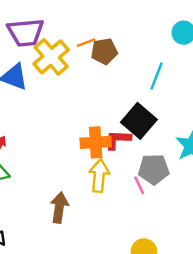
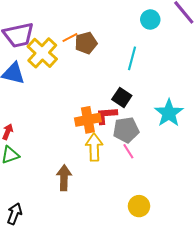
black square: (139, 121) -> (122, 98), size x0.7
gray pentagon: (154, 169) -> (126, 130), moved

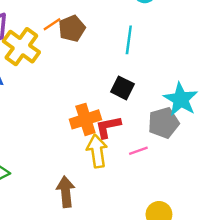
red L-shape: (106, 115) -> (108, 127), moved
gray pentagon: (126, 130) -> (164, 123), moved
pink line: (128, 151) -> (138, 151), turned -70

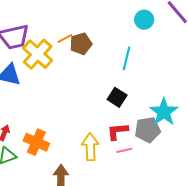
orange cross: (85, 119) -> (36, 142), moved, turned 35
red L-shape: (108, 127) -> (118, 131), moved

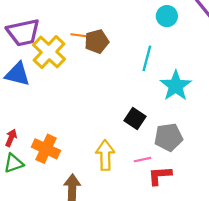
orange line: (65, 39) -> (79, 35), turned 35
black square: (117, 97) -> (135, 119), moved
cyan star: (164, 112) -> (176, 86), moved
red L-shape: (118, 131) -> (160, 176), moved

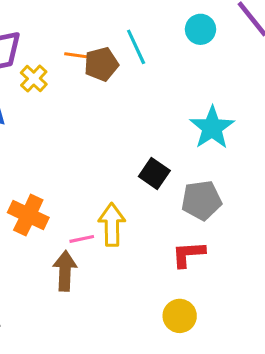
yellow cross: (49, 52) -> (34, 79), size x0.6
cyan line: (147, 58) -> (136, 47), moved, turned -40
pink line: (143, 160) -> (82, 239), moved

